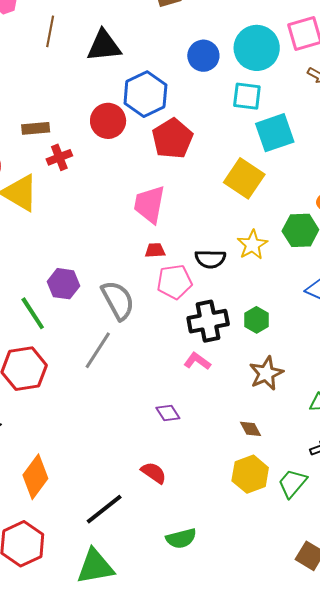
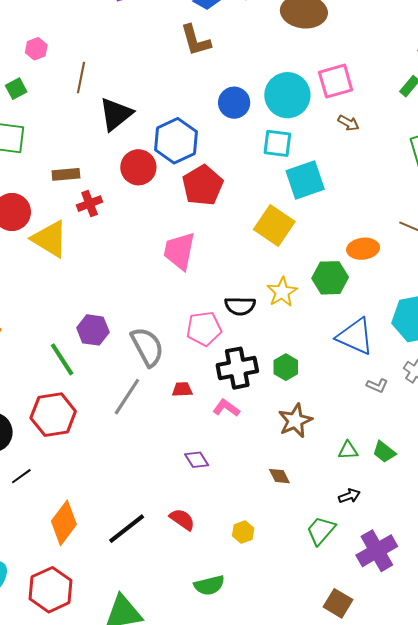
black triangle: (104, 46) -> (116, 114), moved, turned -33
red trapezoid: (155, 250) -> (182, 389), moved
yellow hexagon: (250, 474) -> (243, 532), moved, size x0.6
black line: (104, 509) -> (127, 529), moved

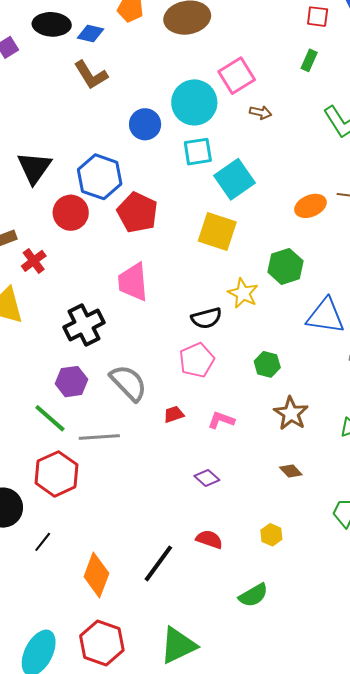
orange ellipse: (363, 249) -> (310, 206), moved
pink pentagon: (204, 329) -> (197, 360), moved
black cross: (237, 368) -> (84, 325), moved
gray line: (127, 397) -> (99, 437), moved, turned 69

